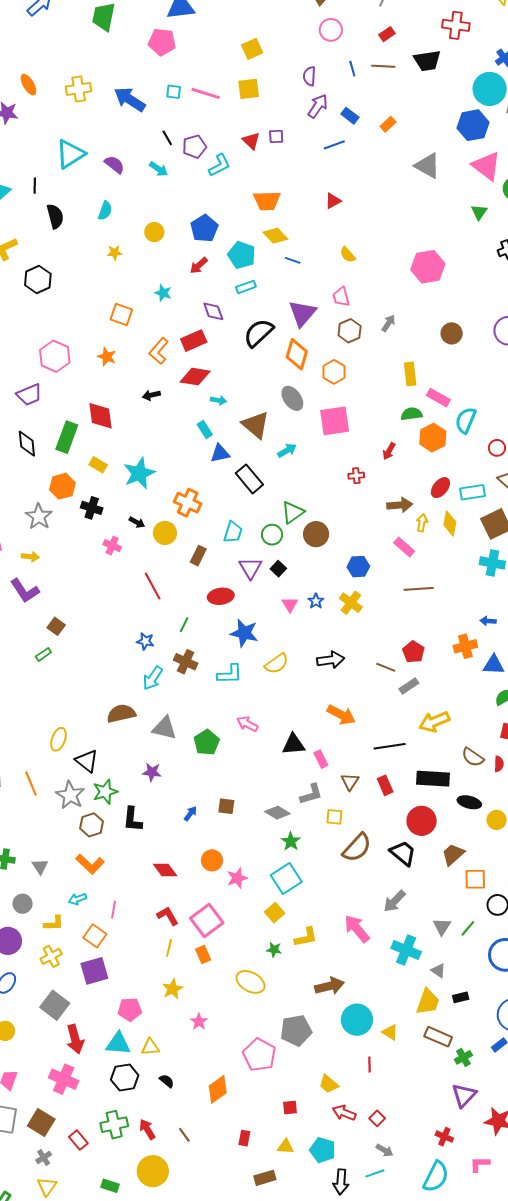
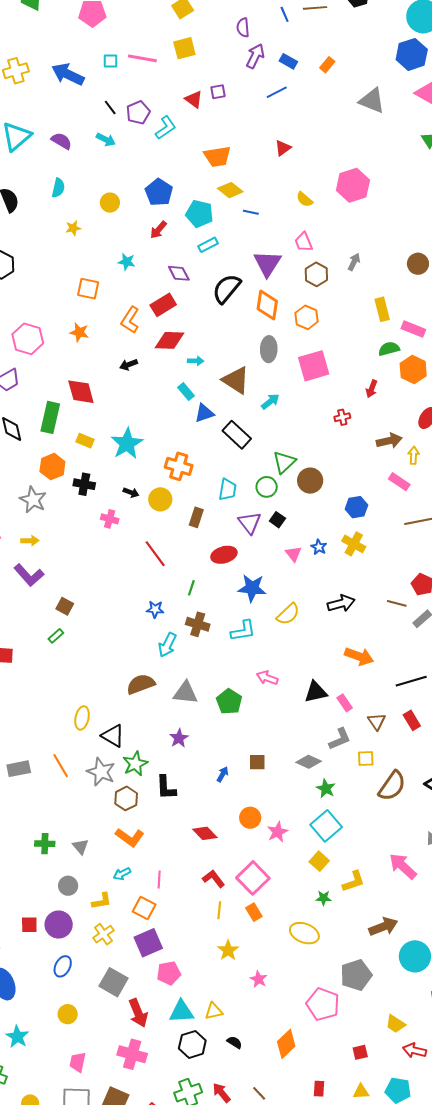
pink hexagon: (428, 267) -> (353, 185), moved
gray ellipse: (292, 398) -> (269, 349), turned 45
purple star: (152, 772) -> (179, 738), turned -30
pink pentagon: (130, 1009) -> (169, 973), moved

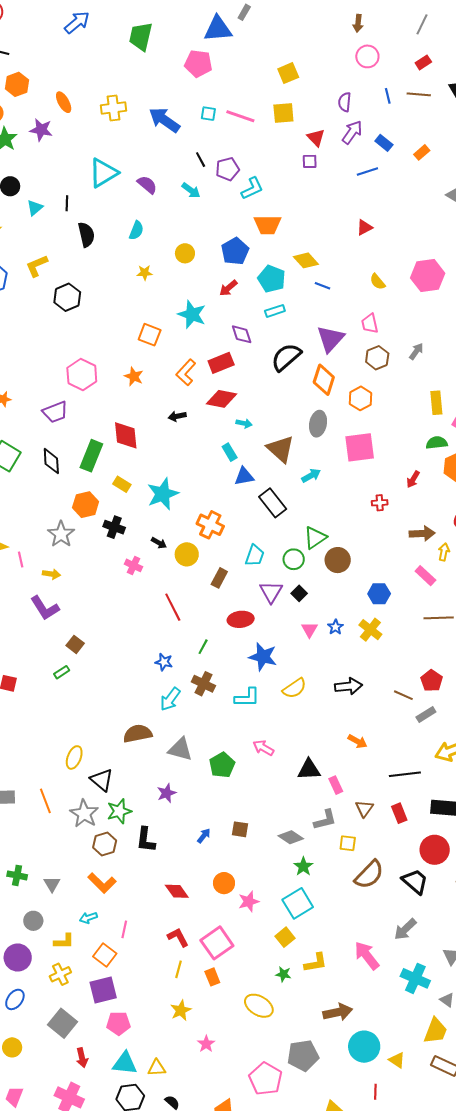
red triangle: (194, 99) -> (316, 138), moved
orange trapezoid: (217, 157) -> (267, 225), moved
cyan star: (127, 262) -> (192, 314), size x1.6
orange arrow: (359, 656) -> (357, 741), size x0.7
red arrow: (138, 1013) -> (82, 1058), size x0.7

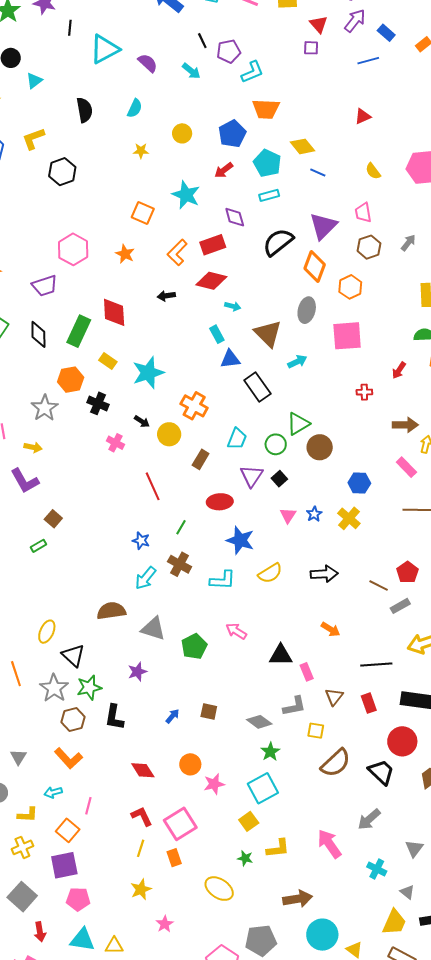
black line: (67, 203) -> (70, 28), moved
cyan cross: (415, 978) -> (377, 869), size x0.7

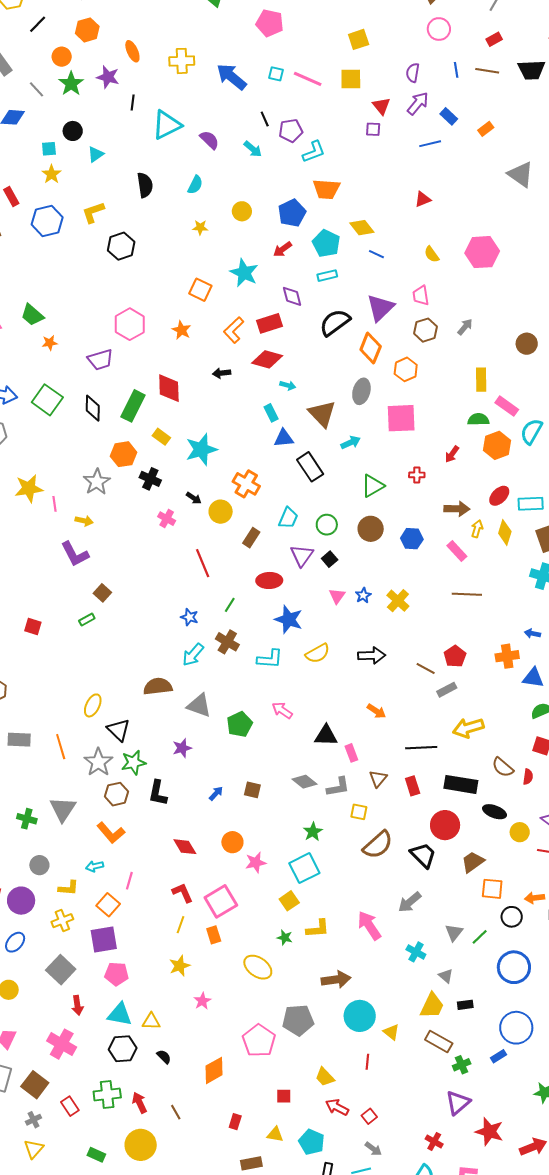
green triangle: (298, 424) -> (373, 486), moved
blue hexagon: (359, 483) -> (412, 539), moved
gray diamond: (259, 722) -> (304, 782), moved
gray triangle: (18, 757) -> (63, 809), moved, size x1.6

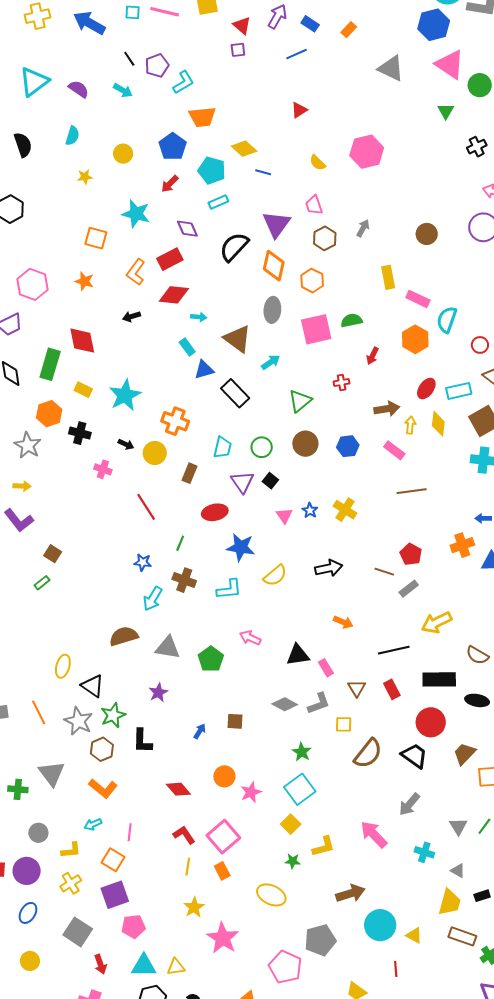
green semicircle: (478, 419) -> (352, 320), moved
pink star: (202, 1001) -> (223, 938), size x1.8

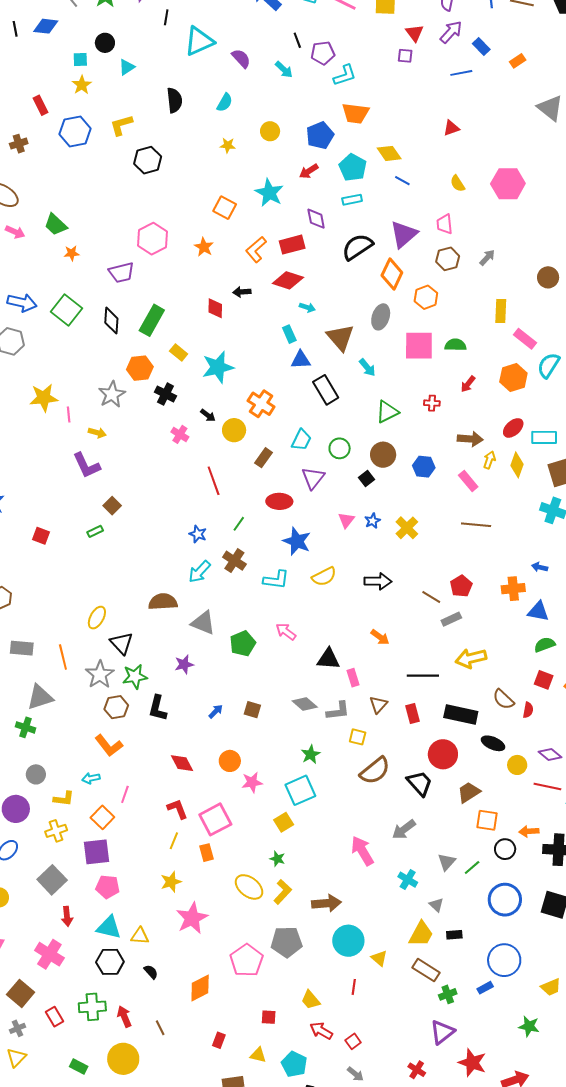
red diamond: (82, 341) -> (215, 308), moved, size x0.7
cyan arrow: (271, 362) -> (367, 368), turned 72
black square: (270, 481) -> (366, 479), moved
gray triangle: (52, 774) -> (40, 697), moved, turned 36
yellow L-shape: (324, 846) -> (283, 892), moved, turned -45

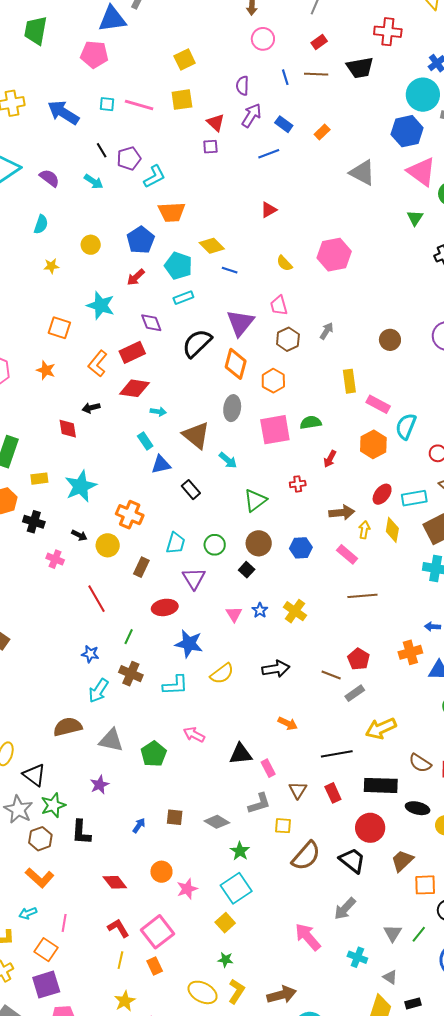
yellow rectangle: (179, 352) -> (39, 479), turned -36
black rectangle: (326, 390) -> (191, 490), size x0.7
gray diamond: (305, 704) -> (217, 822), moved

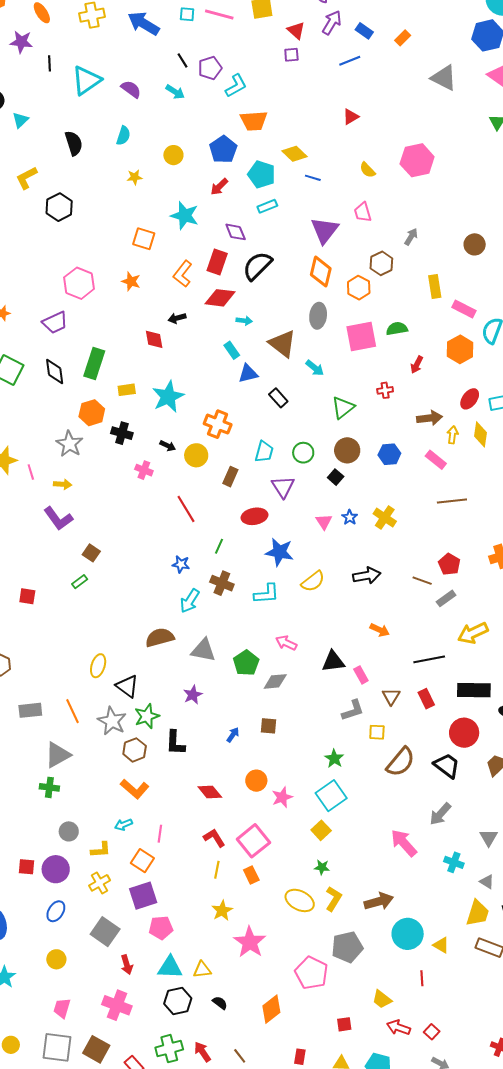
brown hexagon: (288, 339) -> (381, 263), moved
black semicircle: (197, 343) -> (257, 266), moved
red rectangle: (132, 352) -> (217, 262), turned -45
gray diamond: (217, 822) -> (275, 681), moved, turned -35

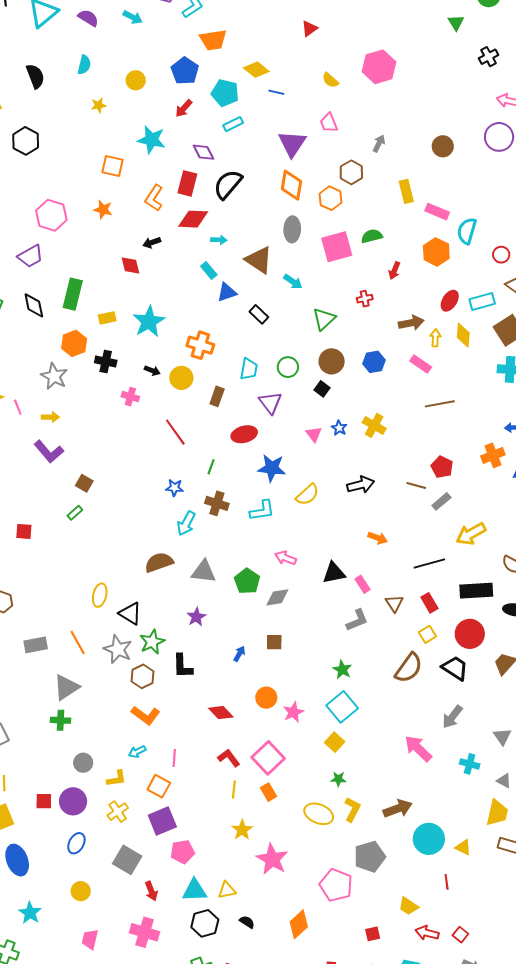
yellow square: (377, 732) -> (427, 634), moved, turned -30

